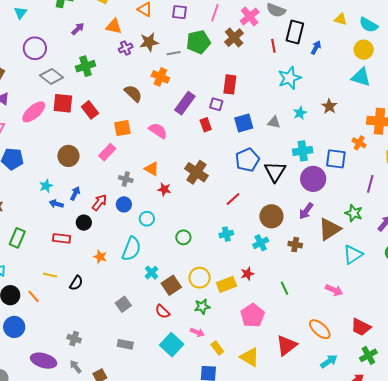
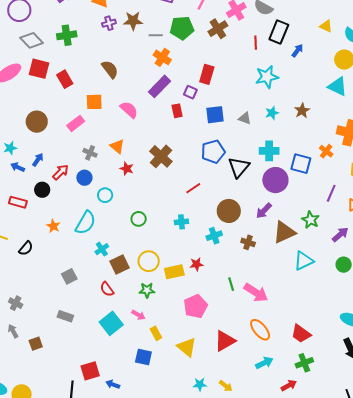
orange cross: (160, 77) -> (162, 57), moved
pink arrow: (334, 290) -> (256, 293), moved, size x1.4

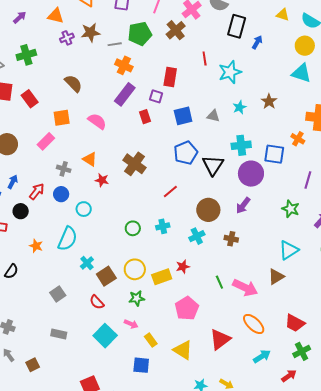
red line: (256, 43) -> (205, 59), moved
green circle: (139, 219) -> (133, 228), moved
brown triangle: (284, 232) -> (276, 277), moved, size x0.7

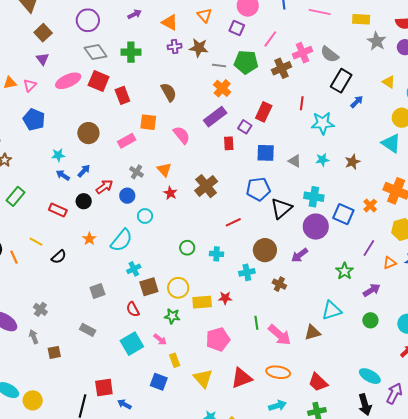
orange ellipse: (254, 324) -> (278, 372), turned -50

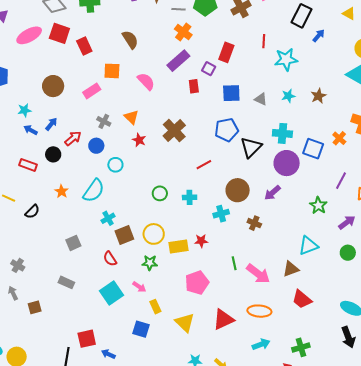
red trapezoid: (318, 382) -> (302, 299), moved

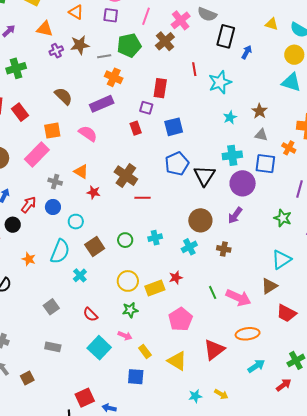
purple rectangle: (178, 61) -> (102, 104), moved, turned 30
pink rectangle: (92, 91) -> (37, 154), size x1.4
gray triangle: (261, 99) -> (261, 135), moved
red line: (204, 165) -> (143, 198), moved, turned 42
brown square: (124, 235) -> (95, 247), moved

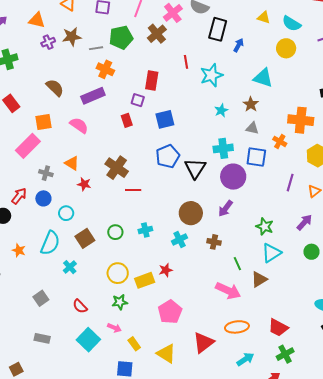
cyan triangle: (291, 82) -> (263, 78), moved
green star: (283, 218) -> (265, 227), moved
green line: (213, 292) -> (237, 264), moved
red trapezoid: (286, 313) -> (278, 328), moved

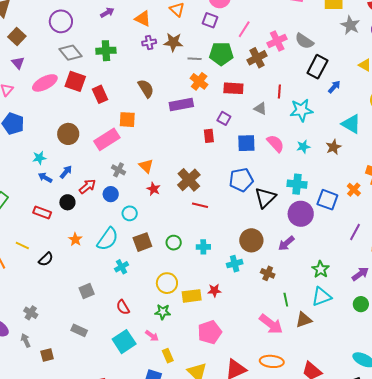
red rectangle: (152, 81) -> (233, 88), moved, turned 72
pink semicircle: (79, 125) -> (275, 143), moved
gray triangle: (252, 128) -> (260, 109), moved

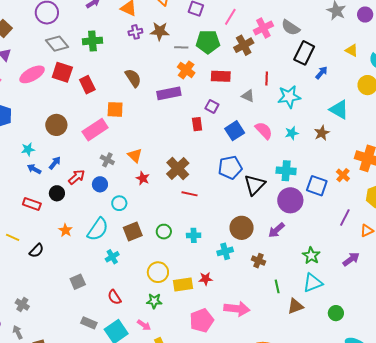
blue square: (246, 143) -> (235, 131), turned -30
green circle: (361, 304) -> (336, 313), moved
pink arrow: (271, 324) -> (237, 309), moved, turned -30
gray rectangle: (79, 330) -> (89, 323), moved

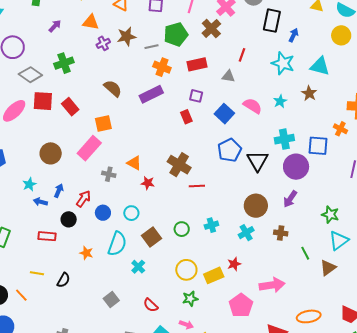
red line: (267, 79) -> (242, 55), turned 32
cyan star: (289, 97) -> (283, 63), moved, turned -30
blue circle: (100, 184) -> (103, 213), moved

